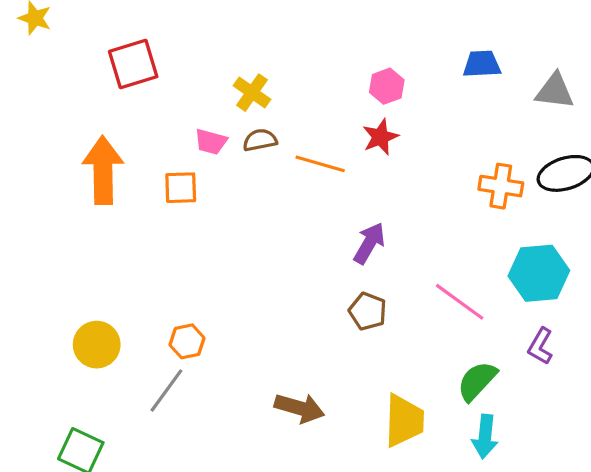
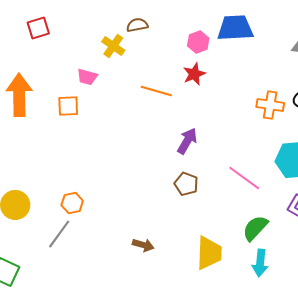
red square: (133, 64) -> (38, 28), size x0.7
blue trapezoid: (482, 64) -> (235, 28), moved, size x1.5
brown semicircle: (260, 140) -> (137, 25), moved
brown arrow: (300, 408) -> (143, 245), size x0.7

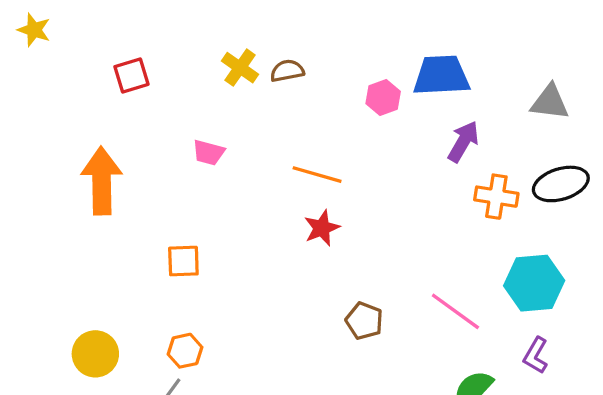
yellow cross: (113, 46) -> (240, 68), moved
red star: (194, 74) -> (322, 228), moved
orange square: (68, 106) -> (183, 261), moved
purple arrow: (187, 141) -> (463, 142), moved

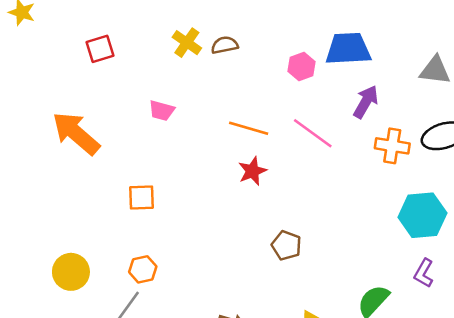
orange arrow: (102, 181) -> (76, 133), turned -48
pink line: (455, 311) -> (313, 133), moved

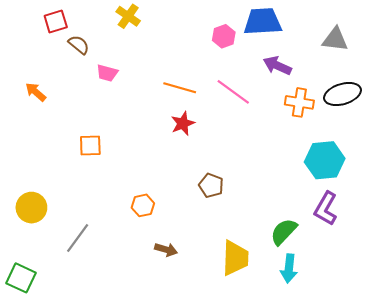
brown semicircle: (225, 45) -> (79, 45), moved, turned 50
purple arrow: (366, 102) -> (277, 66), turned -96
orange arrow: (76, 133) -> (36, 92), size x0.5
orange hexagon: (143, 269) -> (143, 205), moved
purple L-shape: (424, 273) -> (326, 209), size x1.4

